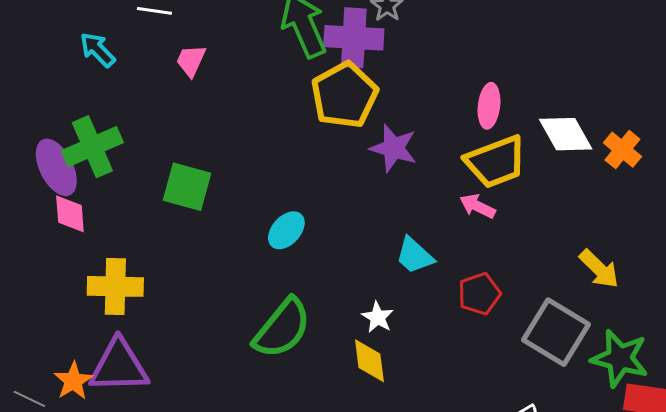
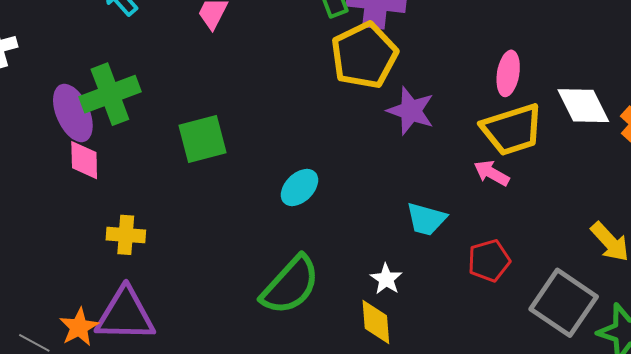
green square: (187, 187) -> (202, 139), turned -33
cyan trapezoid: (415, 255) -> (426, 219), turned -30
yellow cross: (115, 286) -> (126, 235), size x0.7

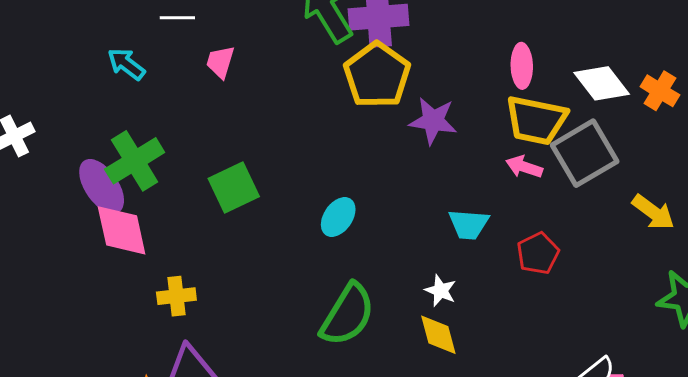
yellow trapezoid: (512, 130) -> (536, 120), turned 40
pink diamond: (84, 160) -> (122, 230), size x1.5
gray square: (564, 303) -> (585, 153), moved, turned 36

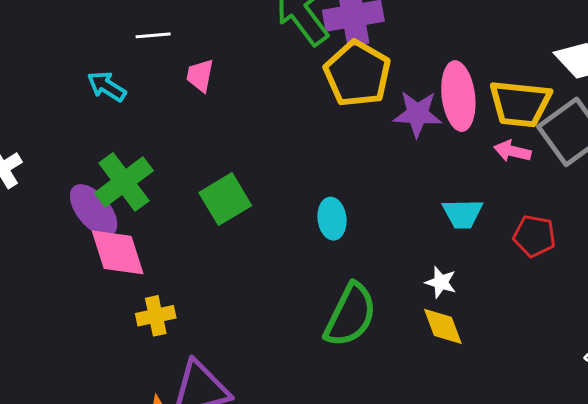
pink ellipse: (522, 66) -> (458, 96), moved, size x1.5
cyan ellipse: (338, 217) -> (332, 219), turned -36
red pentagon: (538, 253) -> (534, 236), turned -30
yellow cross: (176, 296) -> (156, 316), moved

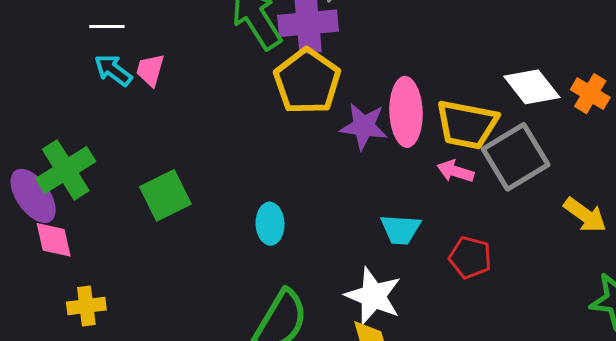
cyan arrow: (107, 86) -> (113, 70), moved
pink diamond: (118, 252) -> (54, 240), size x0.7
white star: (441, 282) -> (373, 296), size x1.8

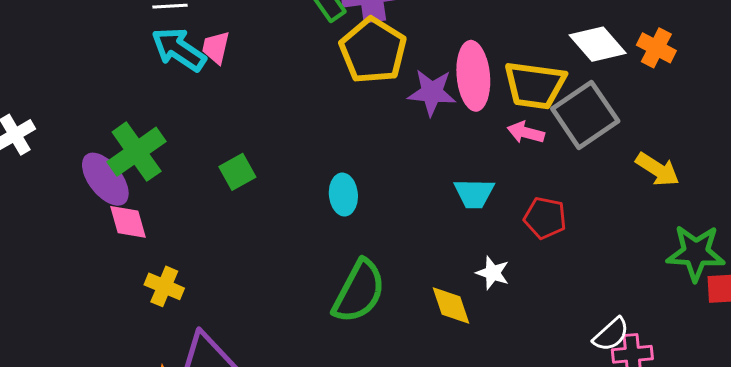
cyan arrow: (113, 70) -> (179, 49), size x1.4
green square: (165, 195) -> (237, 172), size x0.7
white star: (373, 296) -> (493, 273), moved, size x0.6
yellow cross: (86, 306) -> (164, 286), turned 33

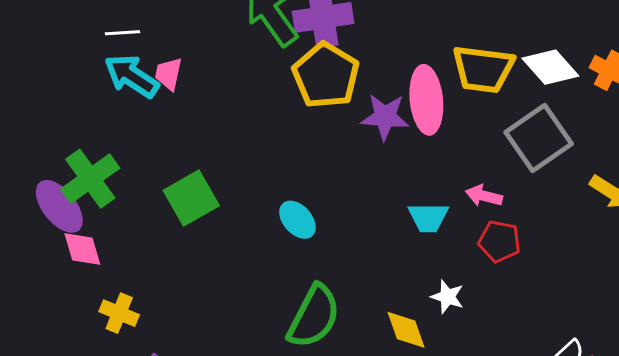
yellow trapezoid: (535, 85) -> (483, 69), moved
pink arrow: (526, 132) -> (484, 196), moved
green square: (237, 172) -> (191, 198), size x1.5
cyan ellipse: (343, 195) -> (297, 220), turned -36

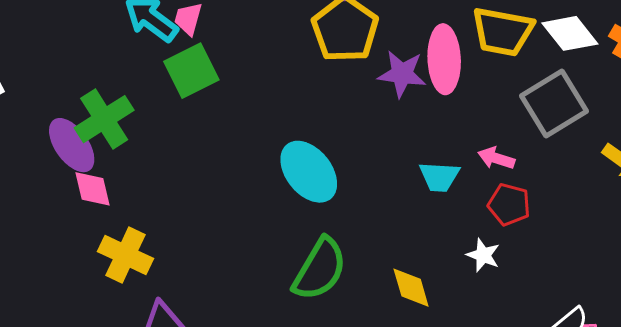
green square: (191, 198) -> (191, 71), moved
cyan ellipse: (297, 220) -> (309, 172), size x1.6
white star: (447, 297) -> (483, 255), moved
yellow cross: (119, 313) -> (125, 255), size x1.4

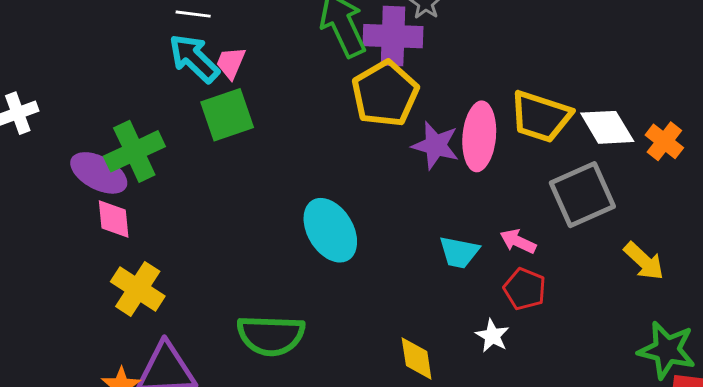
purple ellipse: (72, 145) -> (99, 173), turned -34
green semicircle: (320, 269) -> (271, 335), moved, turned 54

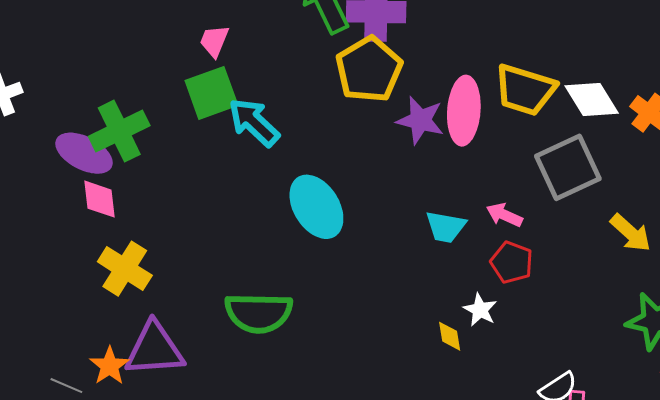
cyan arrow: (194, 58) -> (254, 122), moved
yellow diamond: (417, 359) -> (450, 336), moved, size x0.7

